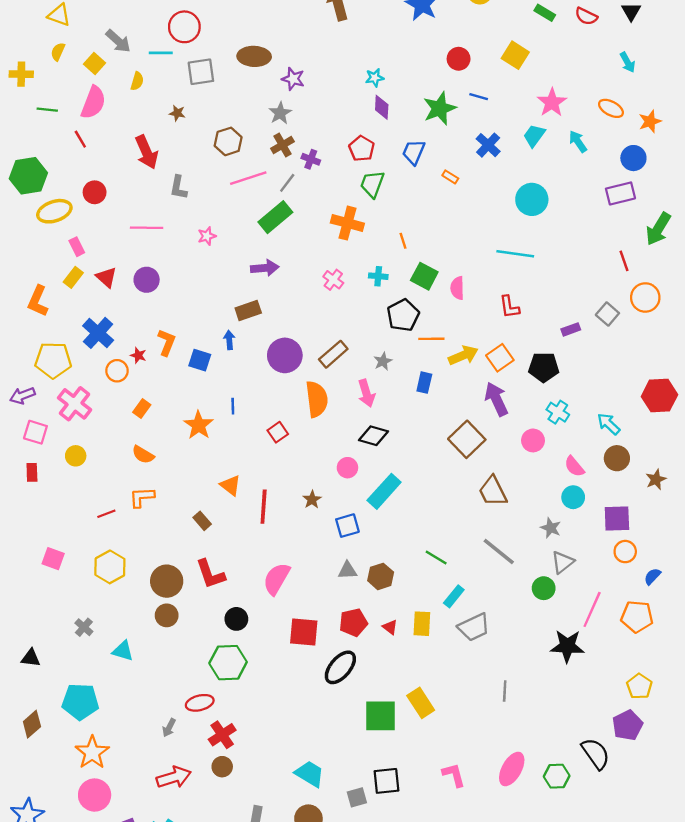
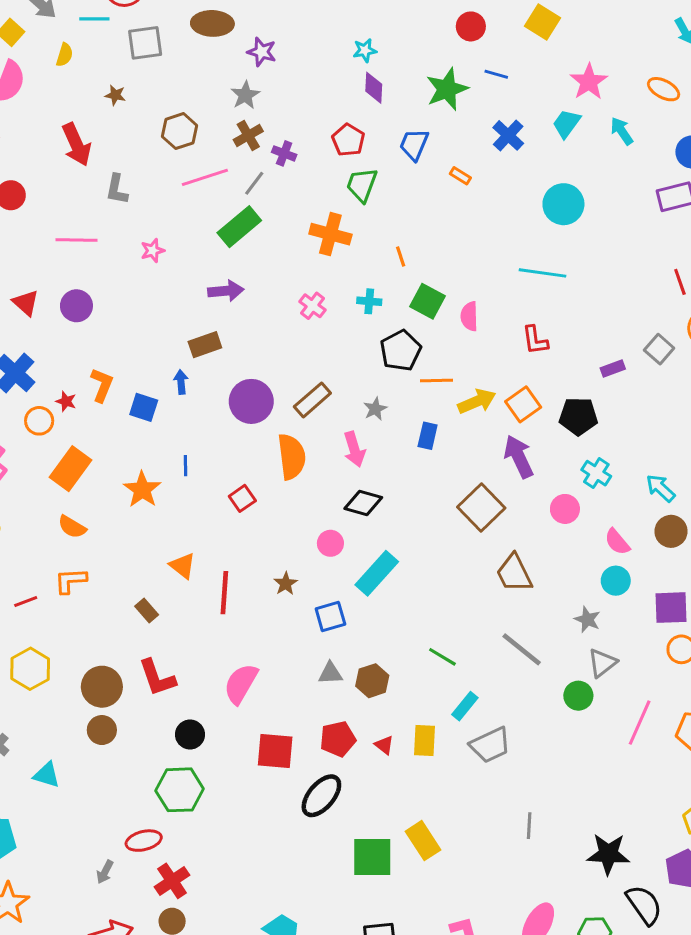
orange rectangle: (142, 409) -> (70, 469), size x1.8
black star: (567, 646) -> (608, 854), moved

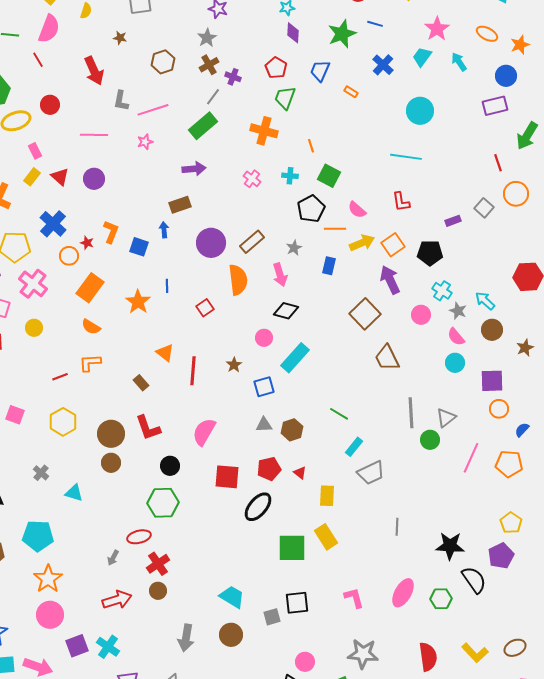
pink line: (205, 177) -> (153, 110), moved
pink semicircle: (469, 316) -> (357, 210), moved, turned -48
gray star: (587, 619) -> (458, 311), moved
gray line: (522, 649) -> (411, 413), moved, turned 48
yellow rectangle: (425, 740) -> (327, 496), moved

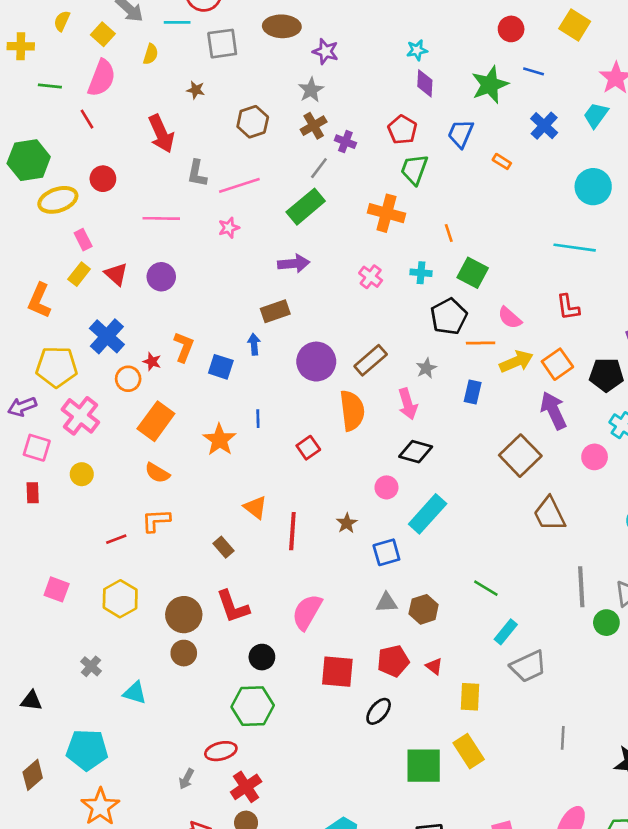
black ellipse: (258, 507) -> (379, 711), size x0.7

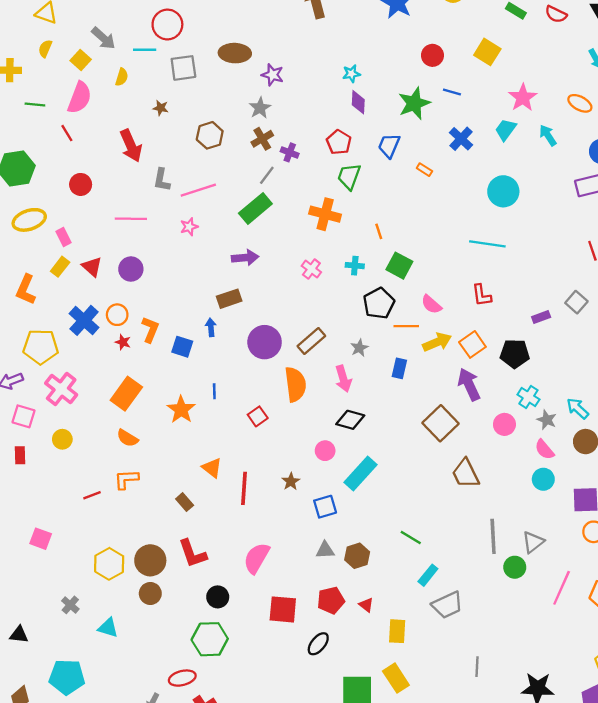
yellow ellipse: (58, 200) -> (29, 220), moved
orange circle: (128, 379) -> (117, 315), moved
yellow hexagon: (120, 599) -> (109, 564), moved

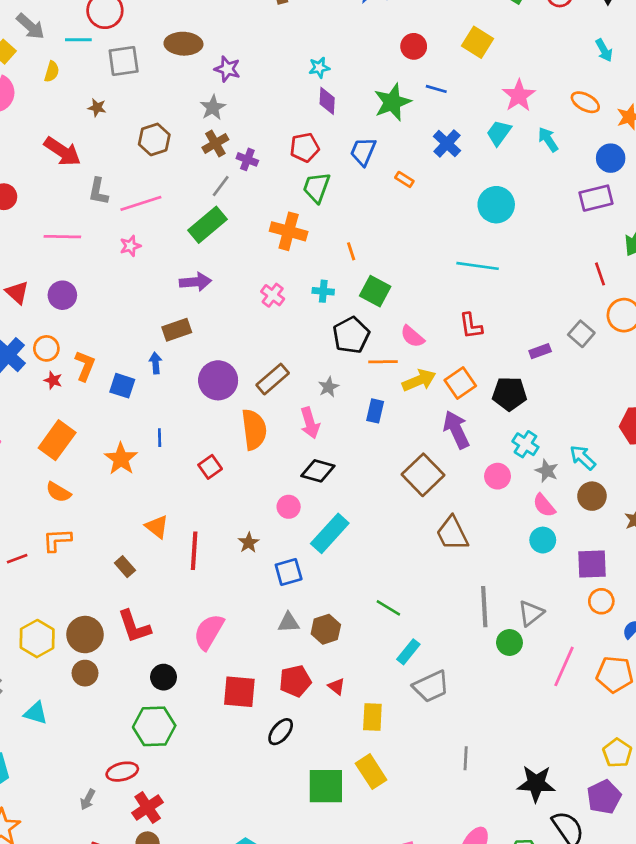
red pentagon: (339, 142) -> (305, 147), turned 30
red arrow: (131, 146) -> (62, 151), turned -32

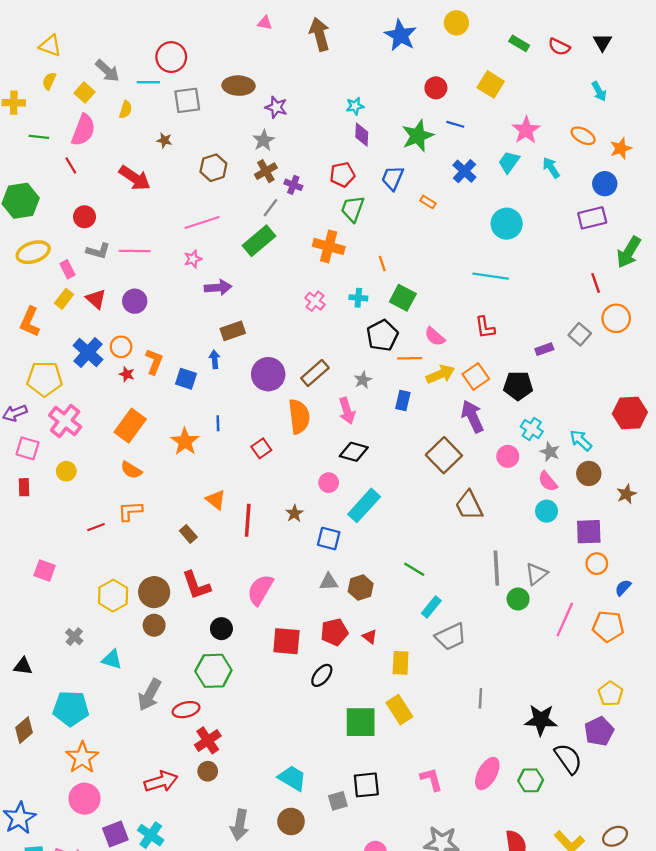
gray L-shape: (98, 191) -> (98, 251), moved, turned -85
purple arrow: (195, 282) -> (218, 288), moved
blue square: (289, 572) -> (329, 539), turned 30
gray arrow: (88, 800) -> (150, 695), moved, size x1.8

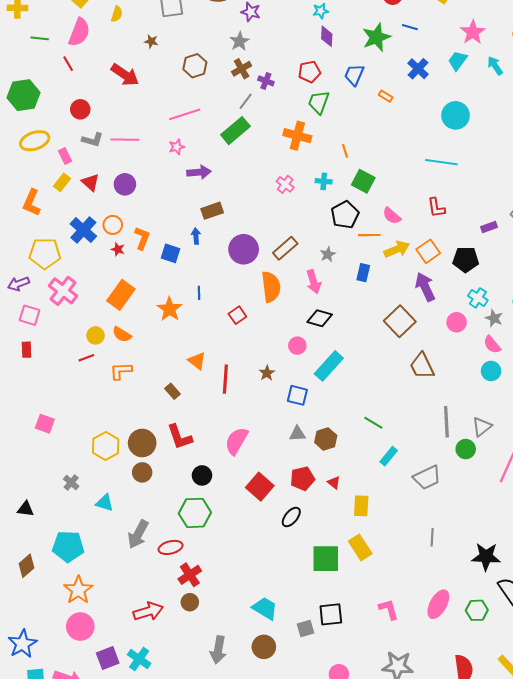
yellow circle: (66, 471) -> (95, 335), moved
red line: (96, 527) -> (86, 358), moved
gray trapezoid: (451, 637) -> (427, 477), moved
red square: (286, 641) -> (260, 487), turned 36

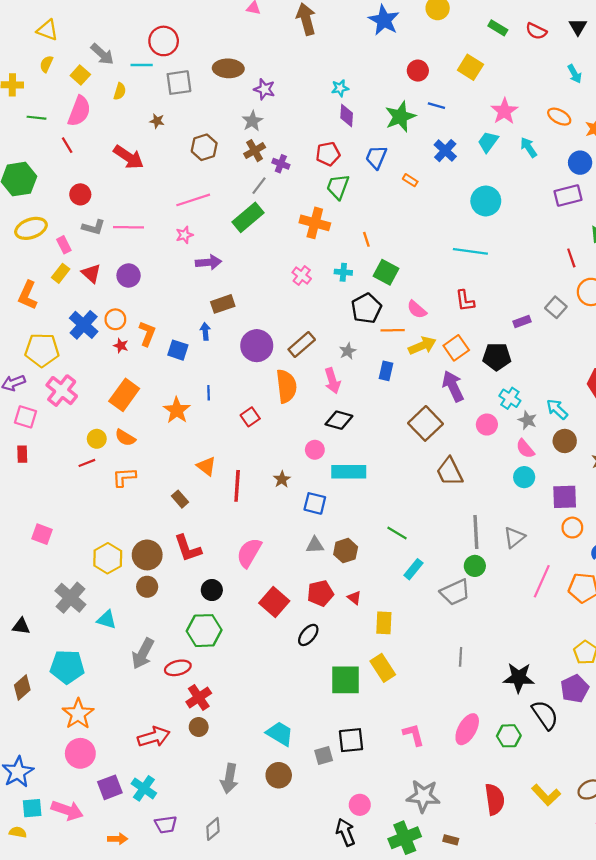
cyan rectangle: (329, 366) -> (349, 472), turned 48
green circle: (466, 449) -> (475, 566), moved
gray cross: (71, 483) -> (70, 598), size x1.8

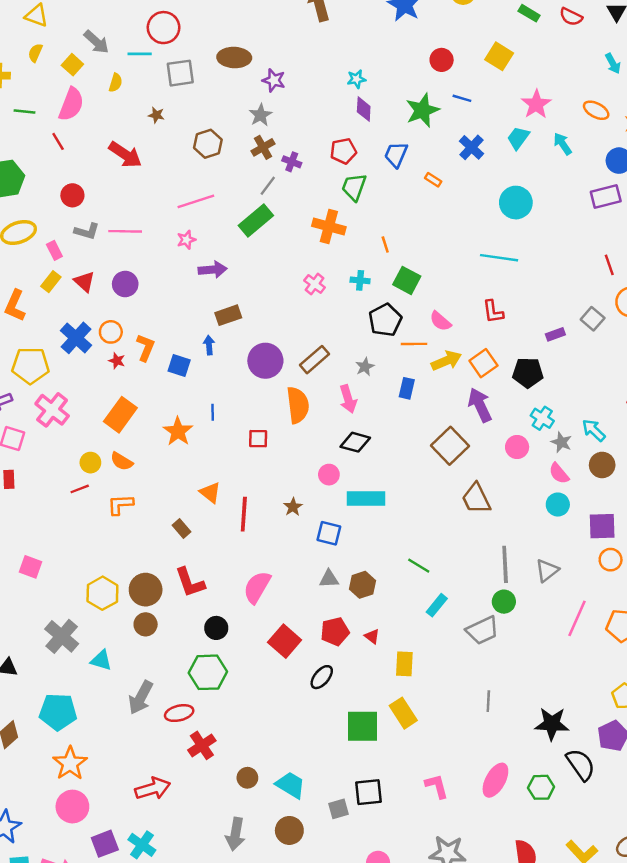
red square: (250, 417) -> (258, 439), turned 36
brown circle: (199, 727) -> (247, 778), moved

